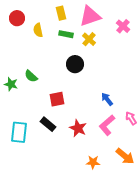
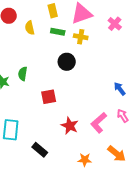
yellow cross: (89, 39) -> (81, 37), turned -32
green semicircle: (31, 76) -> (23, 74), turned 56
blue arrow: (107, 99) -> (120, 89), moved
black rectangle: (48, 124) -> (40, 150), moved

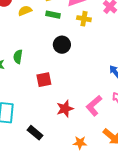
yellow semicircle: (30, 28) -> (25, 11), turned 80
yellow cross: (81, 37) -> (84, 19), moved
red star: (70, 126) -> (65, 109), turned 30

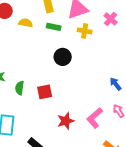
yellow semicircle: (25, 11) -> (26, 23), turned 32
green semicircle: (18, 57) -> (20, 88), moved

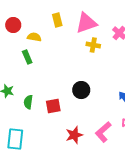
green rectangle: (54, 27) -> (27, 57), moved, turned 56
black circle: (63, 57) -> (81, 90), moved

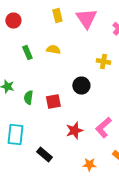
pink triangle: (86, 23) -> (86, 18), turned -45
yellow semicircle: (34, 37) -> (53, 50), moved
yellow cross: (93, 45) -> (103, 62), moved

